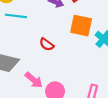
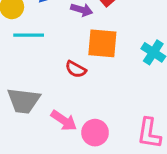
orange square: (81, 26) -> (102, 43), moved

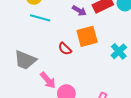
orange square: (102, 43) -> (87, 36), turned -35

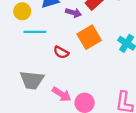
red semicircle: (65, 49) -> (61, 52), moved

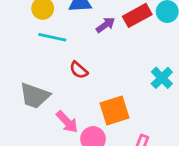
purple arrow: (74, 13) -> (105, 25), turned -64
orange square: (89, 37) -> (115, 110), moved

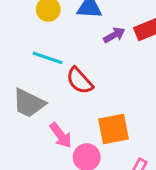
cyan line: (52, 37) -> (48, 58), moved
red semicircle: (79, 70) -> (80, 81), size x1.4

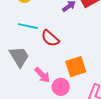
gray trapezoid: (29, 103) -> (19, 57), turned -140

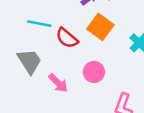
orange square: (76, 67) -> (100, 27), moved, turned -35
pink circle: (61, 87) -> (94, 72), moved

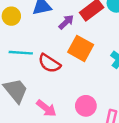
pink circle: (94, 72) -> (86, 106), moved

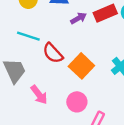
orange square: (81, 48) -> (81, 66), moved

